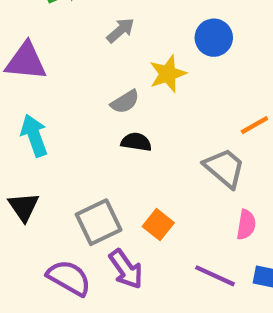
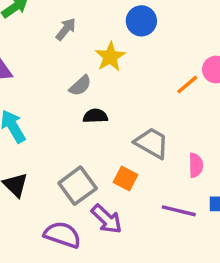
gray trapezoid: (225, 168) -> (152, 143), moved

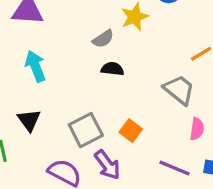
gray trapezoid: (152, 143) -> (179, 90), moved

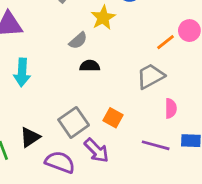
cyan arrow: (35, 66) -> (22, 72), turned -148
gray trapezoid: (179, 90) -> (151, 76), turned -60
black triangle: (29, 120) -> (30, 137), moved, turned 40

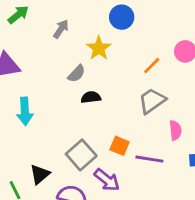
orange line: (166, 42) -> (152, 66), moved
purple line: (156, 145) -> (149, 159), moved

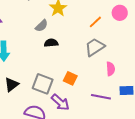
gray square: (81, 155) -> (43, 84), turned -30
purple line: (149, 159) -> (101, 97), moved
black triangle: (40, 174) -> (12, 85), moved

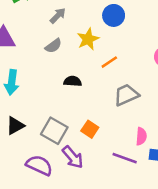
orange line: (95, 22) -> (109, 62), moved
gray semicircle: (42, 26) -> (53, 46), moved
pink semicircle: (111, 69) -> (141, 136), moved

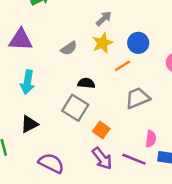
blue circle: (114, 15) -> (138, 43), moved
gray arrow: (58, 16) -> (104, 19), moved
gray square: (54, 131) -> (75, 108), moved
purple arrow: (73, 157) -> (102, 158), moved

